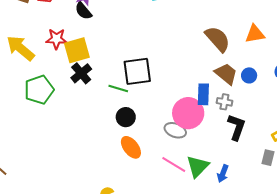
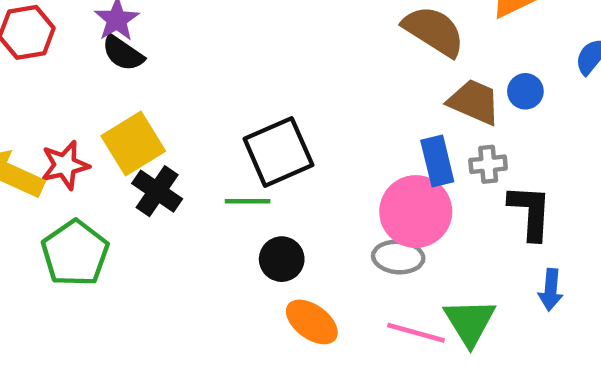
red star: (56, 39) -> (65, 165), moved
blue arrow: (223, 174) -> (551, 290), moved

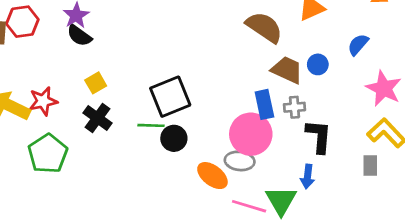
yellow square: (133, 144) -> (96, 83), moved, size x0.6
black circle: (282, 259) -> (174, 138), moved
blue arrow: (551, 290) -> (307, 177), moved
orange ellipse: (312, 322) -> (212, 176), moved

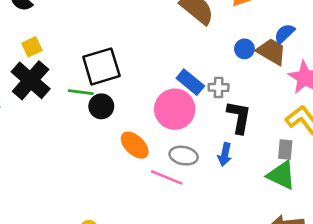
brown trapezoid: (287, 70) -> (271, 52), moved
blue rectangle: (264, 104) -> (190, 82), turned -44
black cross: (97, 118) -> (31, 80), size x1.4
gray ellipse: (240, 161) -> (184, 156), moved
green triangle: (281, 201) -> (281, 175), moved, turned -40

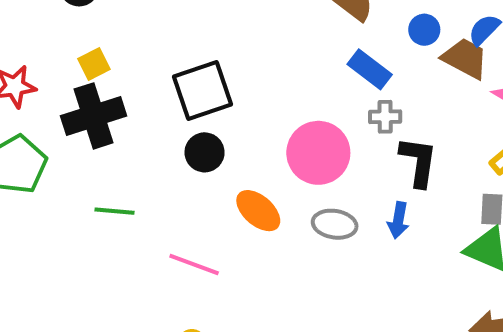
blue circle: (244, 49) -> (424, 30), moved
black cross: (31, 80) -> (94, 116), turned 33
blue rectangle: (190, 82) -> (370, 69), moved
green line: (81, 92) -> (115, 211), moved
pink line: (167, 177) -> (194, 265), moved

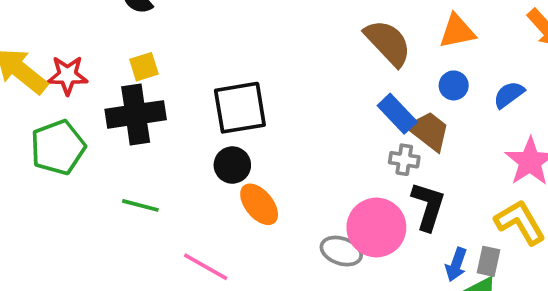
brown trapezoid: (465, 58) -> (429, 131), moved
pink circle: (318, 153) -> (376, 228), moved
orange ellipse: (258, 211) -> (259, 204), moved
blue arrow: (398, 220) -> (456, 264), moved

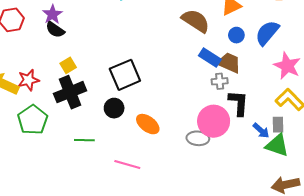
blue semicircle: (509, 95) -> (267, 33), size x1.5
black circle: (232, 165) -> (114, 108), moved
blue arrow: (456, 264) -> (261, 131), turned -54

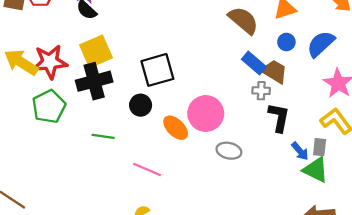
yellow square: (68, 65) -> (96, 51), size x1.8
red star: (28, 80) -> (50, 62), size x1.4
pink circle: (214, 121) -> (206, 113), moved

